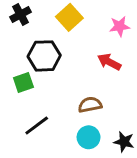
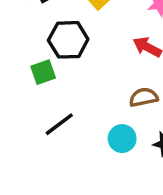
brown semicircle: (90, 105) -> (144, 97), moved

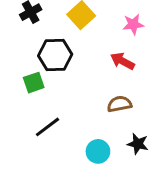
cyan circle: (122, 139) -> (98, 151), moved

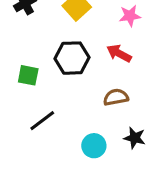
black hexagon: (55, 55) -> (72, 58), moved
green square: (34, 83) -> (28, 75), turned 30

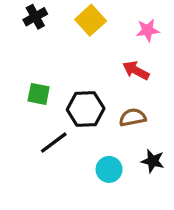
black hexagon: (72, 58) -> (86, 109), moved

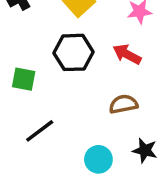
black hexagon: (86, 109) -> (74, 52), moved

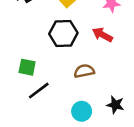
green square: (24, 79) -> (27, 67), moved
brown semicircle: (123, 104) -> (84, 71), moved

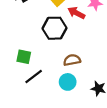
red arrow: (102, 35) -> (76, 13), moved
cyan circle: (82, 111) -> (68, 82), moved

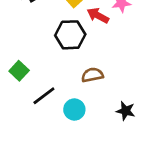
green square: (24, 57) -> (19, 71), moved, turned 32
cyan circle: (68, 82) -> (74, 110), moved

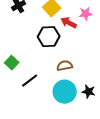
cyan circle: (74, 110) -> (65, 92), moved, size x1.5

